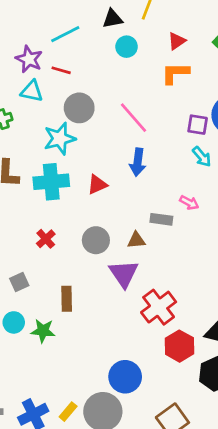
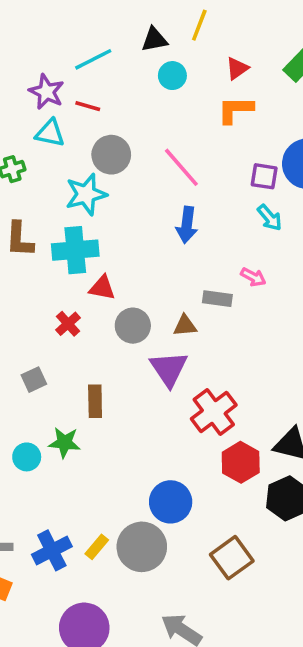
red triangle: (97, 185) -> (102, 288), moved, turned 35
cyan circle: (14, 322) -> (27, 457), moved

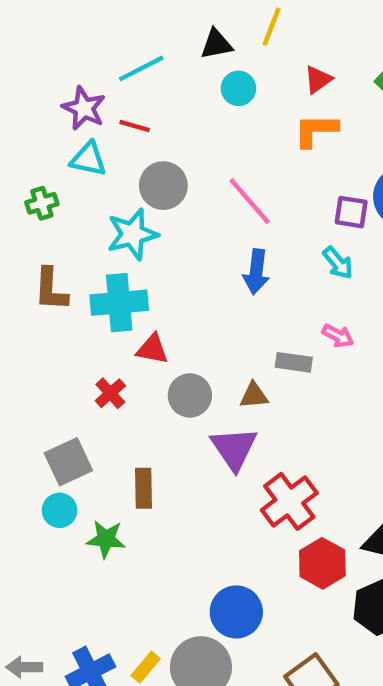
cyan arrow: (270, 218) -> (338, 263), moved
gray square: (34, 380) -> (68, 462), size x1.5
cyan circle: (27, 457) -> (60, 510), moved

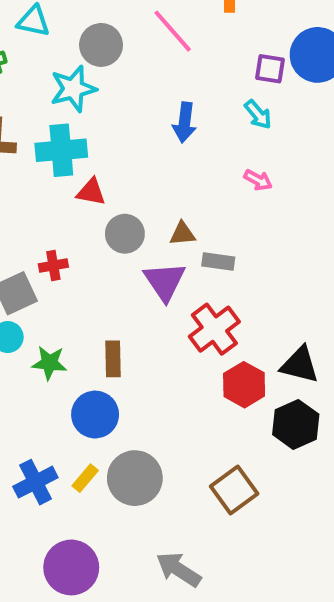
pink line: (250, 201) -> (173, 31), moved
gray rectangle: (294, 362) -> (218, 262), moved
red cross: (110, 393) -> (53, 265), moved, turned 32
brown rectangle: (143, 488) -> (113, 359), moved
blue circle: (236, 612) -> (95, 415), moved

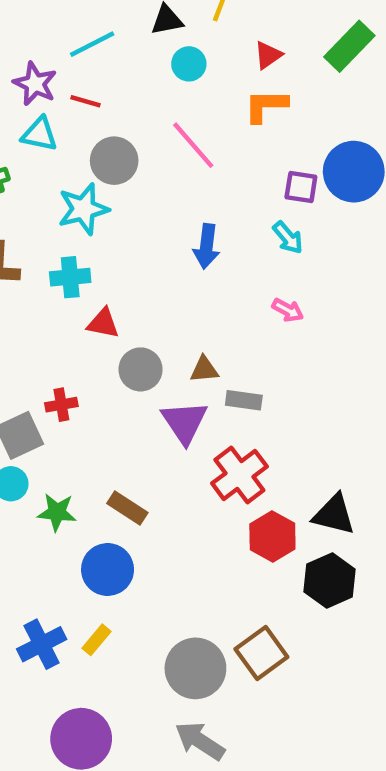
cyan cross: (61, 150) -> (70, 277), size x0.7
brown rectangle: (113, 359) -> (127, 508), turned -56
gray circle: (135, 478) -> (195, 668), moved

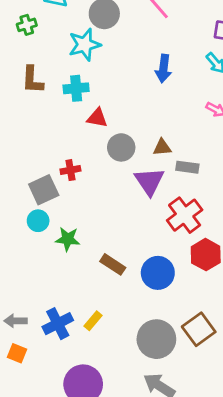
brown rectangle: (127, 508) -> (113, 264), moved
blue circle: (108, 569) -> (158, 273), moved

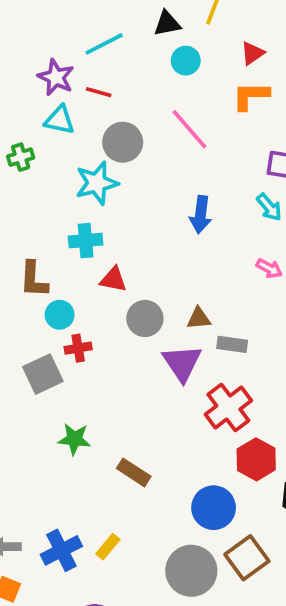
brown L-shape: (32, 80) -> (34, 279), moved
cyan circle: (38, 221) -> (60, 315), moved
blue circle: (158, 273) -> (214, 508), moved

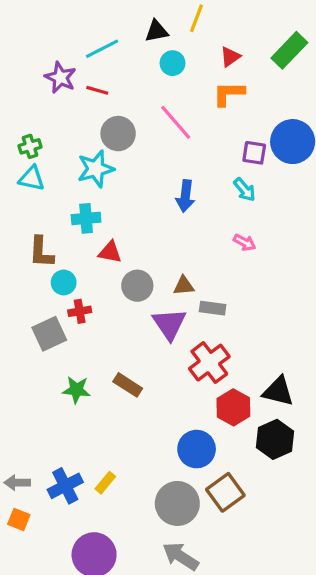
cyan triangle: (60, 120) -> (32, 178), moved
brown rectangle: (134, 472) -> (128, 385), moved

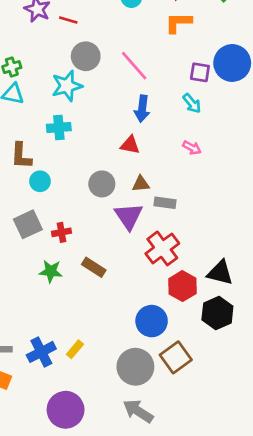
pink line: (176, 122) -> (134, 66), moved
red triangle: (110, 252) -> (130, 145), moved
red cross: (80, 311) -> (61, 232), moved

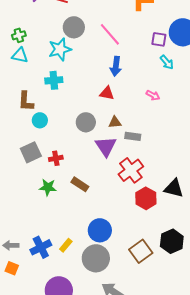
cyan arrow: (192, 103) -> (167, 62), moved
black hexagon: (217, 313) -> (172, 241), moved
blue circle: (152, 321) -> (100, 230), moved
gray circle: (135, 367) -> (96, 258), moved

